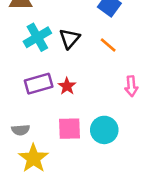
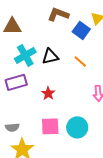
black triangle: (70, 39) -> (50, 56), turned 36
purple rectangle: (39, 84) -> (16, 82), moved

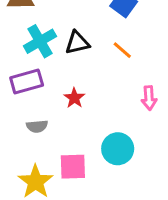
pink square: (50, 126) -> (73, 167), moved
gray semicircle: (12, 127) -> (37, 126), moved

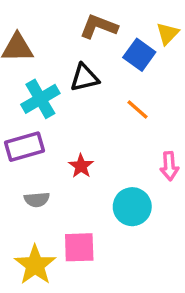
black triangle: (77, 43) -> (85, 78), moved
cyan circle: (118, 149) -> (132, 207), moved

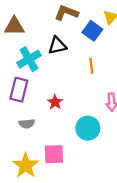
orange line: (138, 110) -> (91, 66), turned 42
purple rectangle: (24, 147) -> (19, 90), turned -60

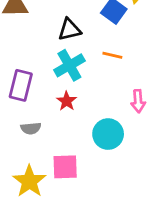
cyan cross: (29, 59) -> (69, 65), moved
orange line: (91, 66) -> (112, 55), turned -70

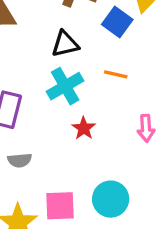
red star: (67, 101) -> (84, 128), moved
cyan circle: (108, 134) -> (111, 199), moved

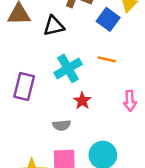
black triangle: (65, 44) -> (54, 26), moved
gray semicircle: (20, 160) -> (62, 125), moved

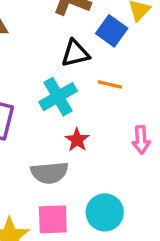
black triangle: (54, 26) -> (75, 53), moved
gray semicircle: (62, 125) -> (49, 173), size x1.5

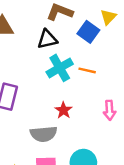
black triangle: (75, 53) -> (47, 39), moved
cyan cross: (58, 97) -> (60, 68), moved

